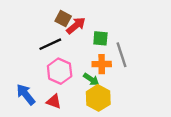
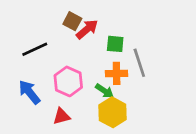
black line: (50, 44) -> (35, 49), moved
blue arrow: (26, 94) -> (29, 92), moved
red triangle: (54, 101) -> (62, 116), turned -35

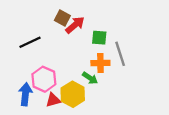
pink hexagon: (68, 81) -> (44, 79), moved
blue arrow: (29, 92) -> (25, 94), moved, turned 45
yellow hexagon: (113, 112) -> (73, 94), moved

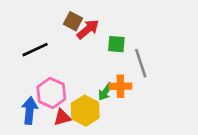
orange cross: (100, 63) -> (120, 86), moved
green arrow: (90, 78) -> (106, 92), turned 91

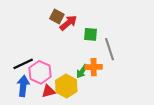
black line: (35, 50) -> (23, 64), moved

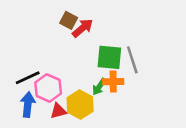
green square: (90, 34) -> (109, 57), moved, size x1.5

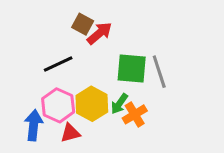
black line: (28, 78) -> (58, 64), moved
orange cross: (113, 82) -> (135, 114), moved, turned -30
yellow hexagon: (80, 105) -> (92, 104), moved

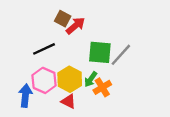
gray line: (159, 72) -> (121, 55), turned 60
red triangle: (70, 133) -> (68, 101), moved, turned 42

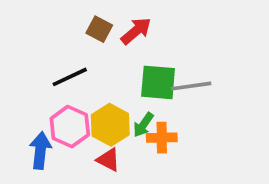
red arrow: (75, 26) -> (136, 31), moved
gray line: (121, 55) -> (191, 86), turned 40
orange cross: (102, 87) -> (162, 138), turned 30

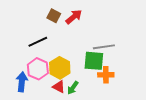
green square: (158, 82) -> (94, 61), moved
green arrow: (143, 125) -> (73, 88), moved
orange cross: (162, 138) -> (106, 75), moved

